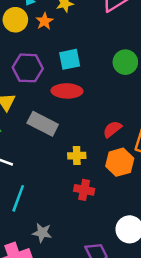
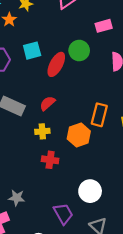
red ellipse: (67, 91) -> (56, 64), moved, turned -60
red semicircle: (112, 129) -> (47, 103), moved

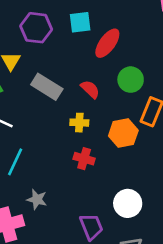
green circle: (79, 51) -> (131, 80), moved
red semicircle: (47, 103) -> (90, 89), turned 77

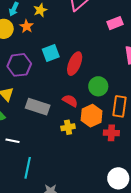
orange hexagon: (123, 133) -> (92, 116), moved
red cross: (84, 159) -> (111, 133), moved

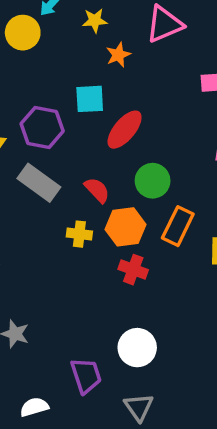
orange star: (26, 26) -> (118, 55), moved
purple hexagon: (19, 65) -> (42, 127), moved
red cross: (111, 133) -> (133, 270), moved

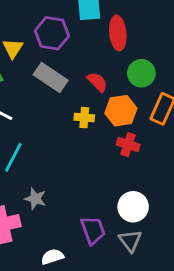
red ellipse: (125, 130) -> (118, 33), turned -44
gray triangle: (139, 407) -> (130, 241), moved

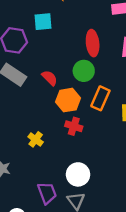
red ellipse: (118, 33) -> (93, 43), moved
yellow cross: (84, 118) -> (36, 139), moved, turned 32

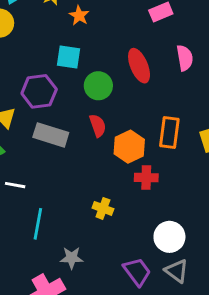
cyan square: (43, 22) -> (68, 57), turned 30
green circle: (84, 71) -> (98, 86), moved
red semicircle: (50, 78) -> (98, 126), turned 42

